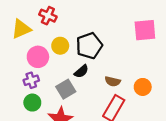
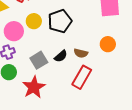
black semicircle: (81, 71) -> (61, 56), moved
orange circle: (143, 87) -> (108, 44), moved

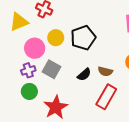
gray square: (39, 60) -> (52, 69), moved, turned -30

